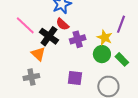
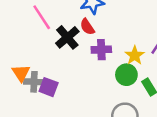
orange triangle: (38, 54) -> (21, 73), moved
purple square: (75, 78) -> (49, 87), moved

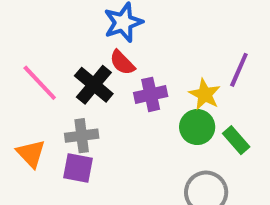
pink line: (42, 17) -> (40, 83), moved
gray cross: (34, 82) -> (82, 136), moved

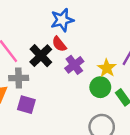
purple cross: (151, 94) -> (74, 65), turned -30
gray cross: (82, 136) -> (19, 78), moved

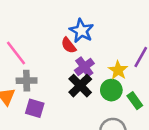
blue star: (62, 20) -> (81, 31), moved, turned -30
black cross: (41, 56) -> (80, 86), moved

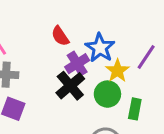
blue star: (81, 31) -> (100, 48), moved
green rectangle: (135, 101) -> (135, 109), turned 42

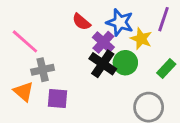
green circle: (107, 94) -> (125, 63), moved
green rectangle: (135, 109) -> (166, 69), turned 48

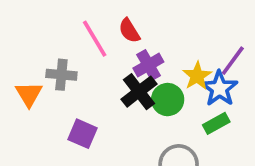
blue star: (120, 22) -> (219, 88), moved
pink line: (25, 41) -> (95, 39), moved
purple square: (57, 99) -> (83, 134), moved

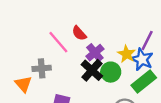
green rectangle: (216, 123) -> (144, 82), size x1.5

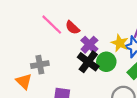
pink line: (58, 42) -> (52, 25), moved

